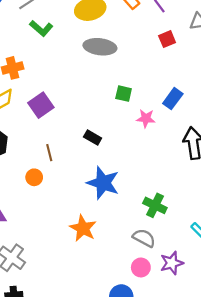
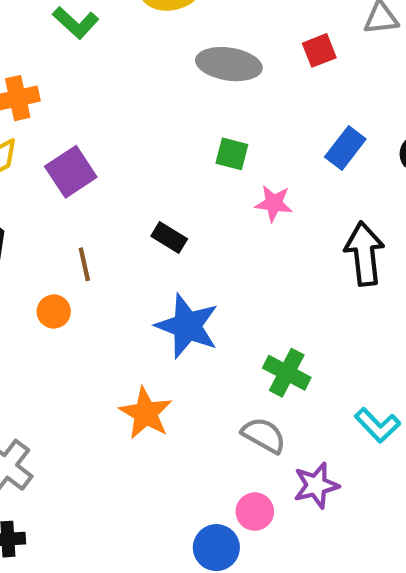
gray ellipse: (100, 47) -> (229, 64), moved
blue rectangle: (173, 99) -> (345, 148), moved
pink circle: (141, 267) -> (255, 512), moved

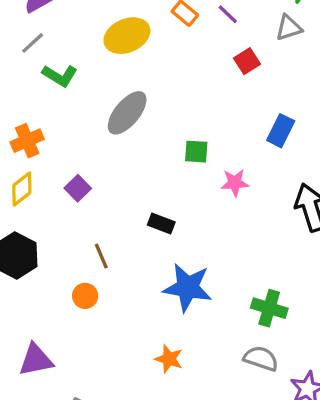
gray ellipse: (229, 64) -> (127, 113), moved, turned -48
purple square: (71, 172) -> (78, 188), size x0.7
orange star: (146, 413) -> (169, 359), size x0.7

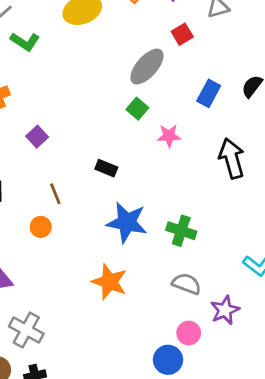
gray ellipse: (127, 113) -> (147, 67), moved
green square: (196, 152) -> (137, 109), turned 35
green cross: (269, 308) -> (181, 231), moved
orange star: (169, 359) -> (109, 282), size x1.5

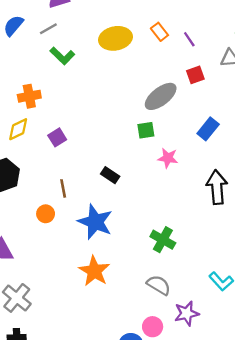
green square: (137, 109) -> (146, 130), turned 30
blue star: (127, 222) -> (95, 222), moved

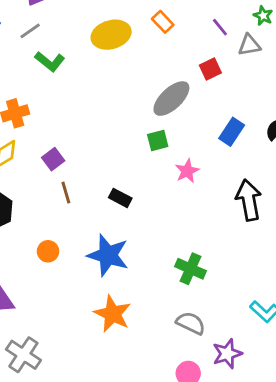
purple line: (189, 39) -> (220, 27), moved
pink star: (168, 158) -> (187, 171), turned -30
brown line: (63, 188) -> (66, 193), moved

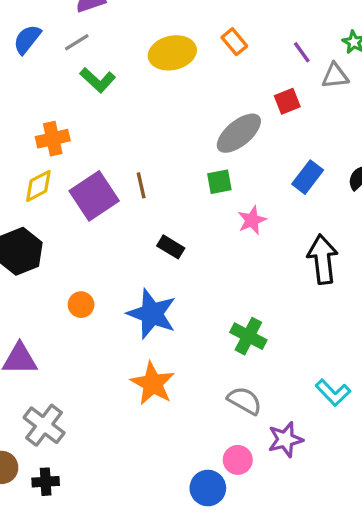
purple square: (53, 159) -> (94, 196), size x1.8
brown line: (66, 193) -> (141, 185), moved

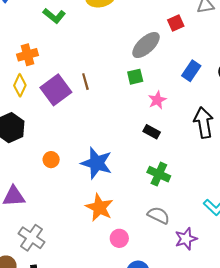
yellow diamond: (38, 186) -> (20, 85), turned -35
black rectangle: (171, 247) -> (152, 132), moved
pink circle: (238, 460) -> (119, 238), moved

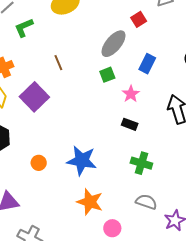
green L-shape: (54, 16) -> (24, 28), turned 125
blue rectangle: (191, 71) -> (147, 64), moved
brown line: (85, 82) -> (58, 63), moved

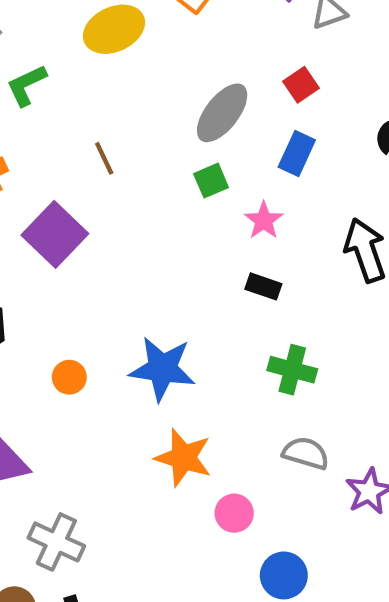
red square: (139, 19) -> (301, 85), moved

